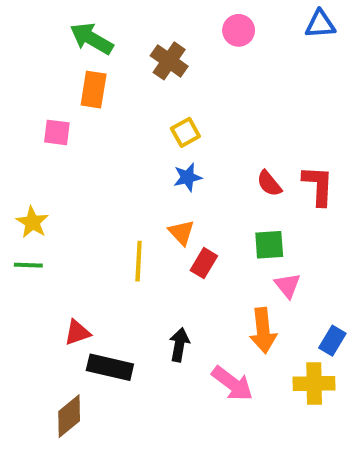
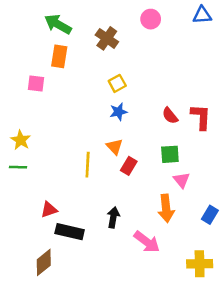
yellow cross: (314, 384) -> (200, 264), moved

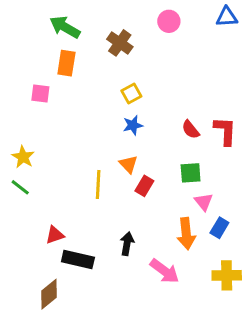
green line: (18, 167) -> (20, 187), turned 36
blue rectangle: (210, 215) -> (219, 228), moved
yellow cross: (200, 264) -> (227, 275), moved

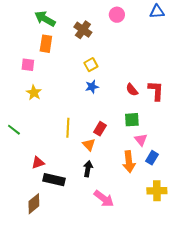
yellow star: (23, 157) -> (34, 93), moved
orange triangle: (128, 164) -> (89, 145), moved
pink arrow: (165, 271) -> (104, 199), moved

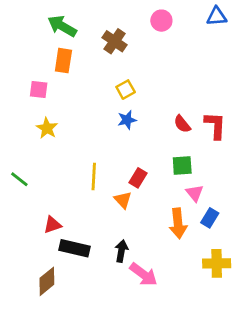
black arrow: (88, 169) -> (121, 251), moved

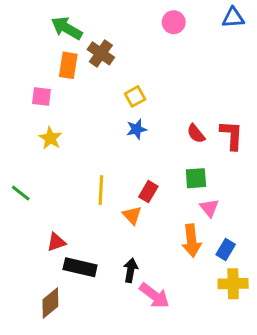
brown cross: (115, 41) -> (101, 53), moved
blue rectangle: (210, 218) -> (226, 250), moved

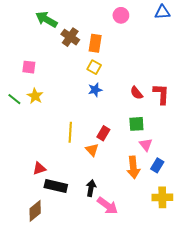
orange rectangle: (68, 65) -> (95, 43), moved
yellow square: (135, 96) -> (94, 67), turned -32
green line: (21, 193) -> (14, 99), moved
blue rectangle: (226, 250) -> (157, 165), moved

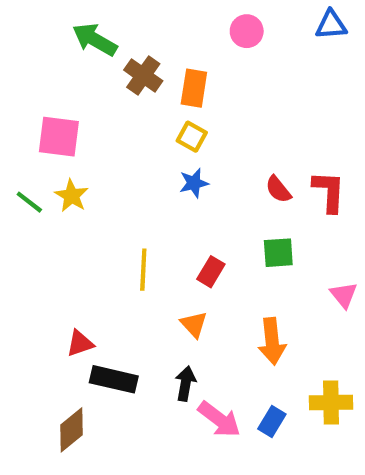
pink square: (29, 67) -> (59, 137), size x1.5
pink triangle: (146, 145) -> (344, 295), moved
orange triangle: (92, 150) -> (194, 324), moved
blue rectangle: (157, 165) -> (272, 421), moved

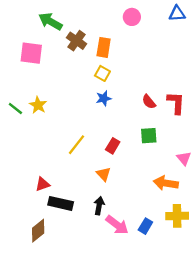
pink square: (59, 137) -> (31, 53), moved
yellow line: (143, 270) -> (76, 145), turned 35
orange arrow: (272, 341) -> (166, 183), moved, turned 105

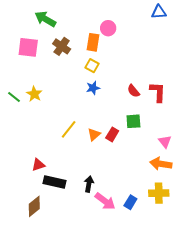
pink circle: (132, 17) -> (108, 28), moved
brown cross: (76, 41) -> (62, 46), moved
red rectangle: (113, 146) -> (112, 134), moved
orange triangle: (104, 174) -> (94, 134), moved, turned 32
orange arrow: (166, 183) -> (161, 164), moved

